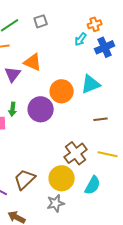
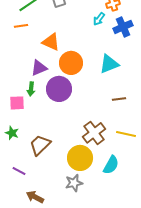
purple triangle: (13, 74) -> (39, 68), moved, turned 30
orange circle: (62, 91) -> (71, 63), moved
brown trapezoid: (25, 179) -> (40, 145), moved

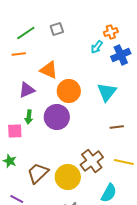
cyan triangle: (109, 64) -> (107, 92), turned -30
purple triangle: (39, 68) -> (27, 90), moved
yellow circle: (80, 158) -> (68, 177), moved

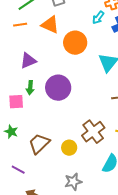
orange triangle: (49, 70) -> (50, 25), moved
orange circle: (69, 91) -> (75, 43), moved
yellow circle: (68, 177) -> (69, 148), size x0.6

